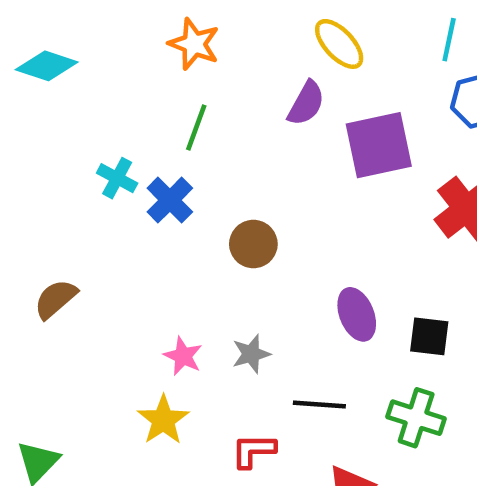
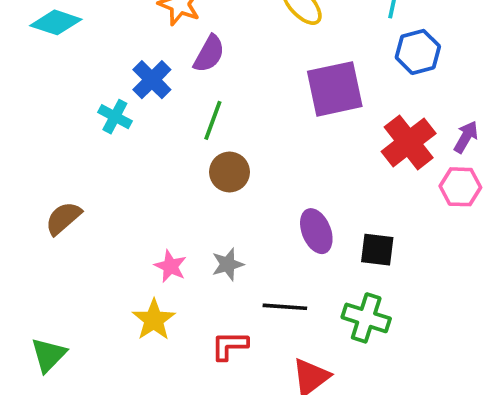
purple semicircle: (306, 103) -> (209, 54), moved
green line: (196, 128) -> (213, 120), moved
blue cross: (170, 200) -> (152, 80), moved

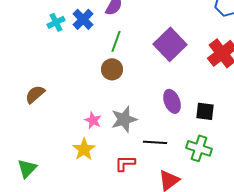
purple square: (335, 89) -> (170, 44), moved, turned -32
cyan cross: (115, 117) -> (56, 22), moved, turned 36
brown circle: (229, 172) -> (112, 69), moved
gray star: (228, 264) -> (124, 119), size x1.5

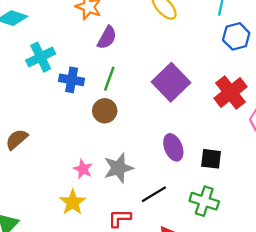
blue cross: (83, 19) -> (72, 80), moved, turned -35
cyan cross: (56, 22) -> (41, 57), size x1.4
black line: (155, 142) -> (154, 194), turned -35

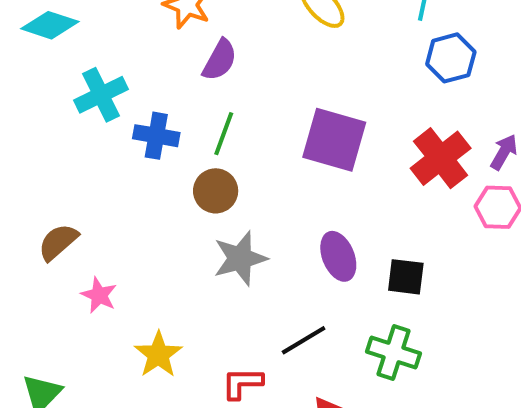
purple square: (171, 82) -> (334, 140), turned -30
gray star: (118, 168) -> (240, 258), moved
pink star: (83, 169) -> (99, 295), moved

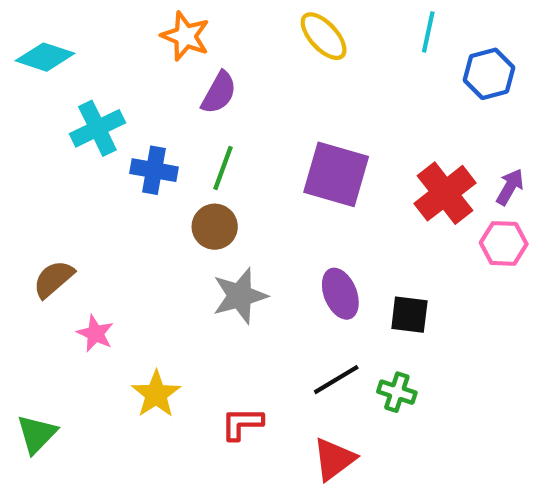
blue hexagon: (451, 58) -> (489, 74), moved
black line: (304, 340) -> (336, 380), moved
green cross: (394, 352) -> (397, 392), size x0.7

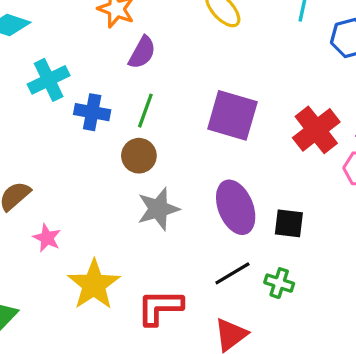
purple ellipse: (340, 294) -> (236, 207), size x1.4
yellow star: (156, 394) -> (94, 285), size x1.4
red L-shape: (242, 424) -> (160, 307), size x1.4

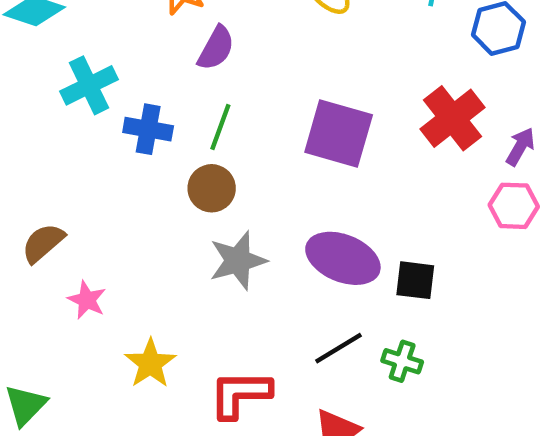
red cross: (316, 130) -> (452, 118), moved
purple ellipse: (236, 207) -> (343, 258), turned -46
yellow star: (94, 285) -> (150, 363), size x0.7

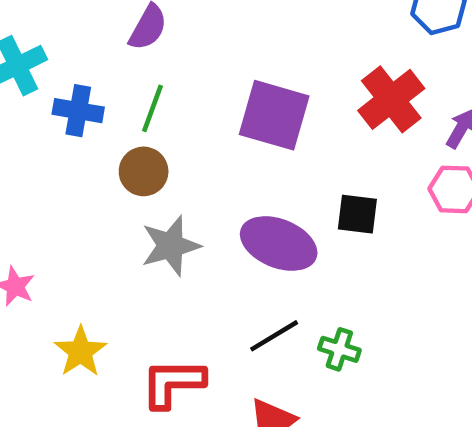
black square: (415, 280) -> (357, 214), moved

